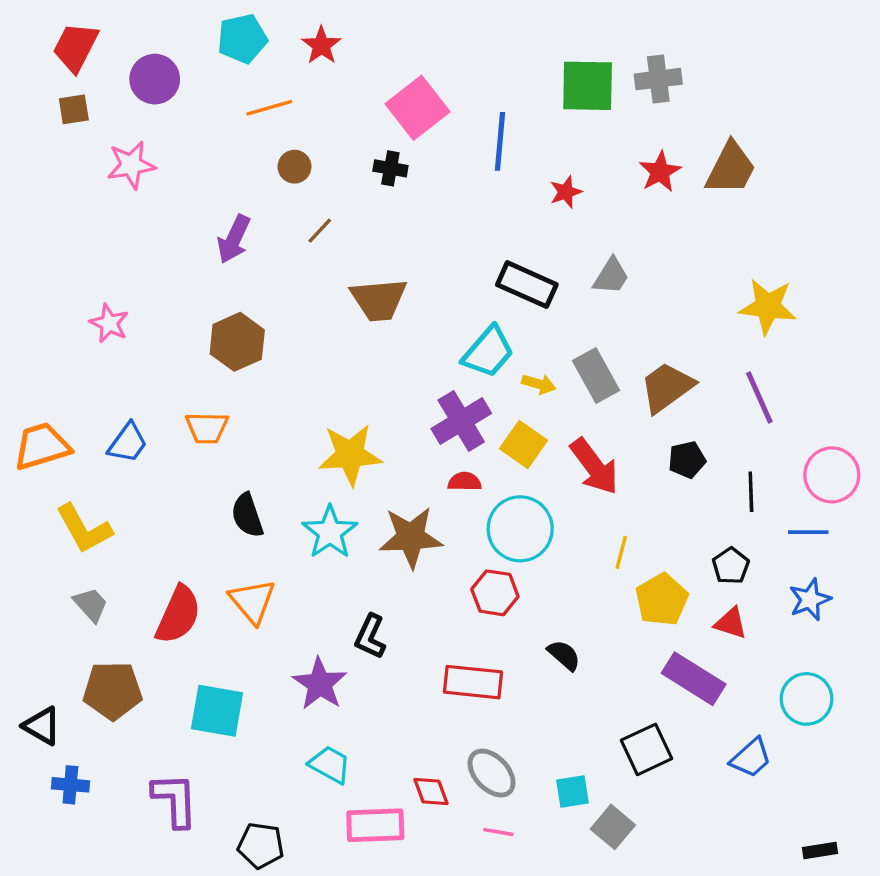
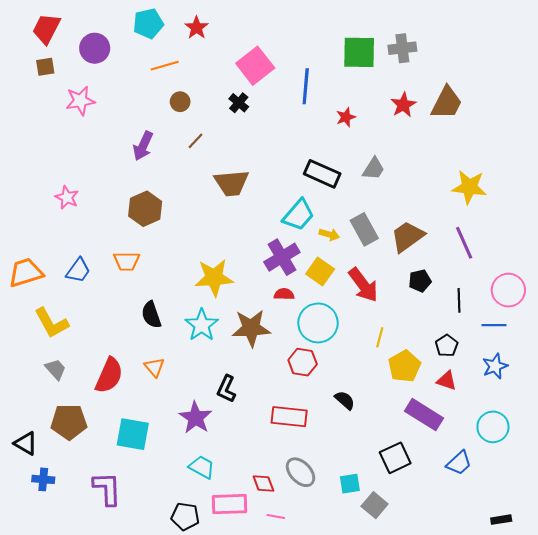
black cross: (390, 168) -> (239, 103), turned 30
orange triangle: (252, 601) -> (154, 367), size x0.7
pink line: (498, 832) -> (276, 516), moved
black pentagon: (261, 845) -> (185, 516), moved

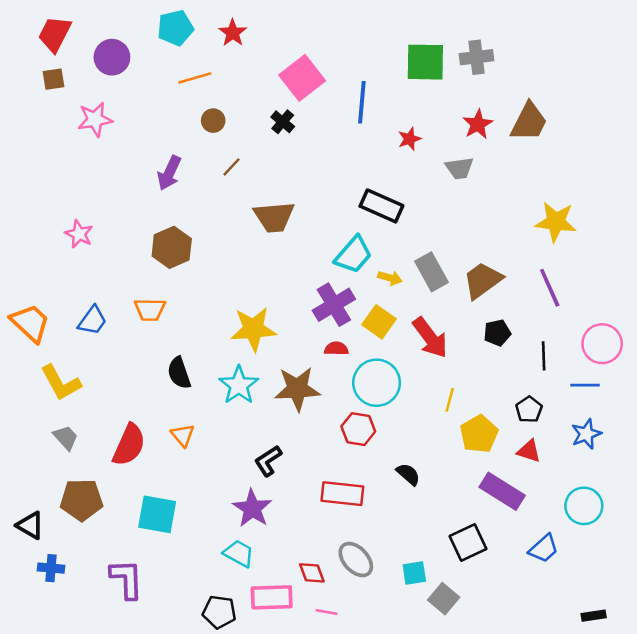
gray trapezoid: (374, 169) -> (459, 168), moved, turned 50
orange trapezoid: (26, 273) -> (30, 323), turned 60
black L-shape: (226, 389) -> (268, 461), turned 32
purple star: (196, 418) -> (252, 508), moved

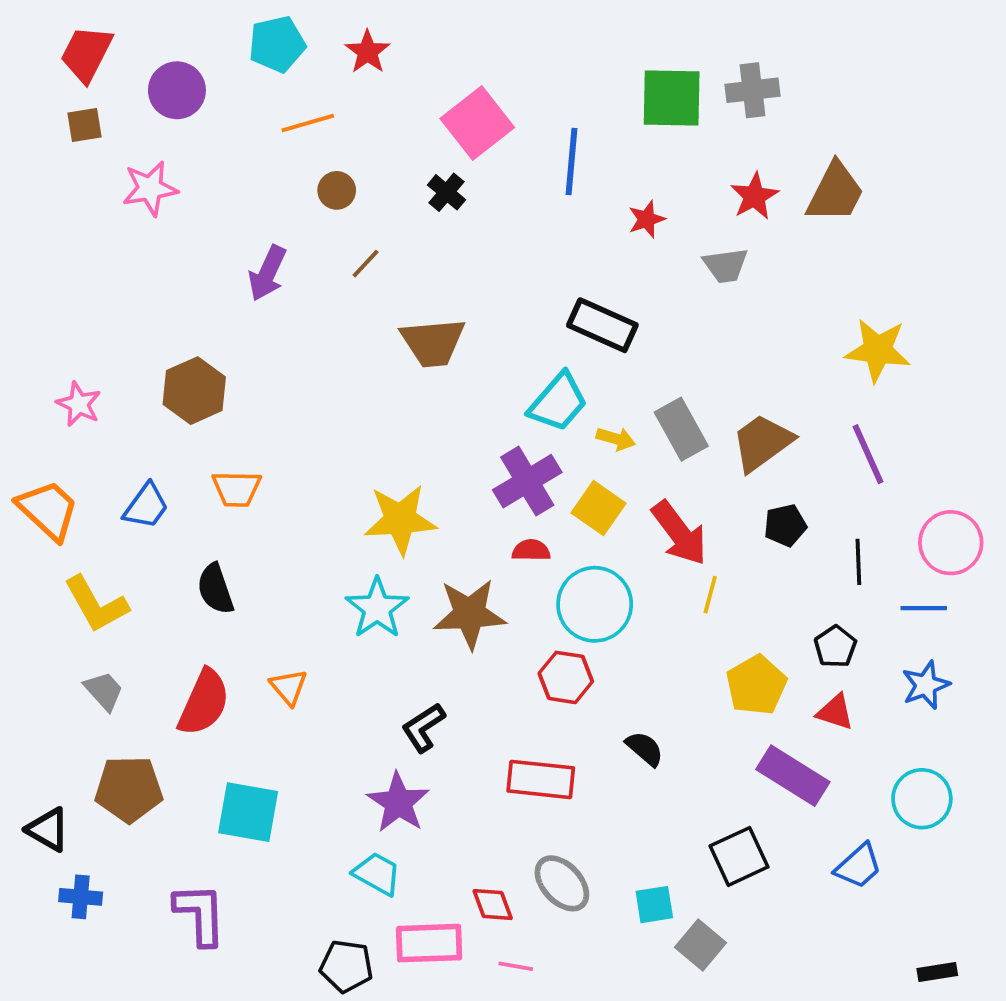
pink star: (79, 234) -> (79, 404), moved
brown hexagon: (172, 247) -> (194, 391), moved
black semicircle: (179, 373) -> (215, 589), moved
yellow line: (450, 400) -> (710, 595), moved

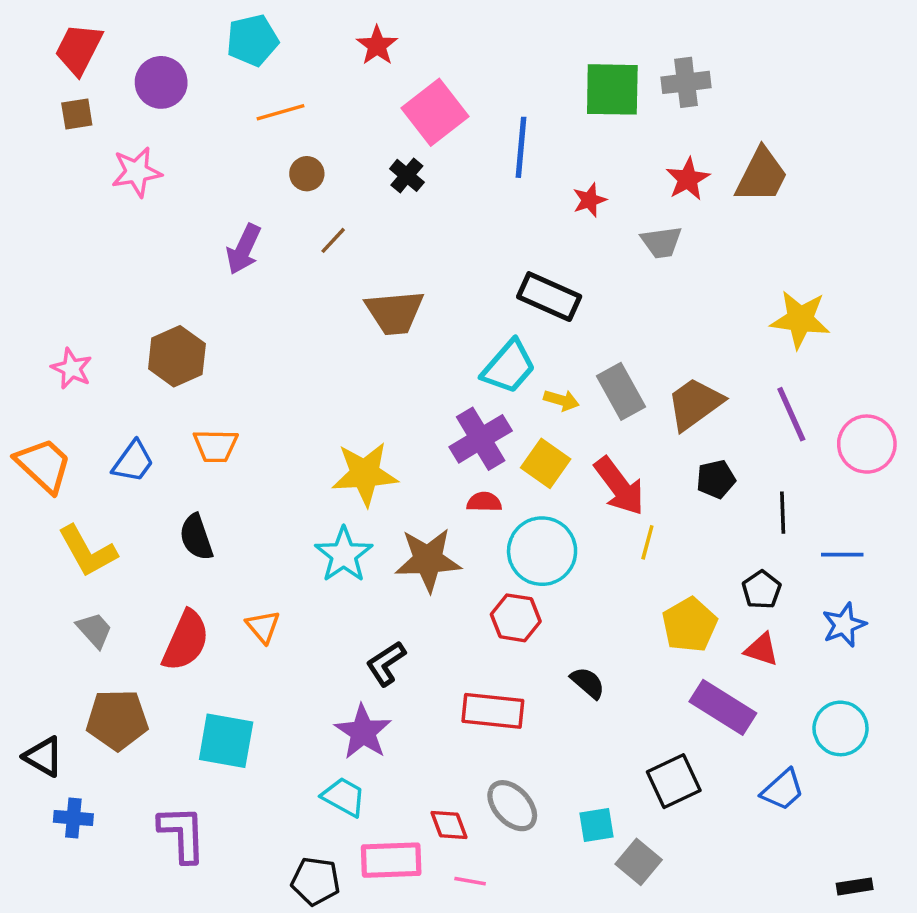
red star: (367, 52) -> (377, 46), moved
pink circle: (951, 543) -> (867, 444), moved

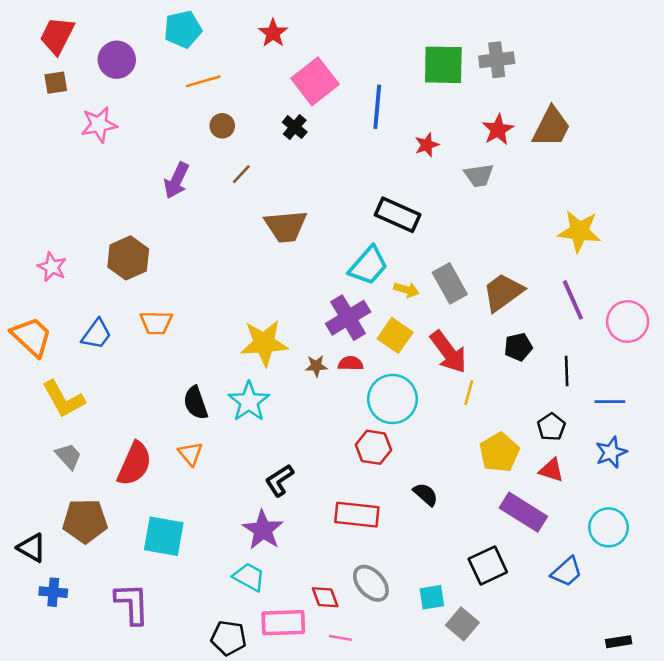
black semicircle: (196, 537) -> (196, 403), moved
brown star: (428, 560) -> (316, 366), moved, size x0.5

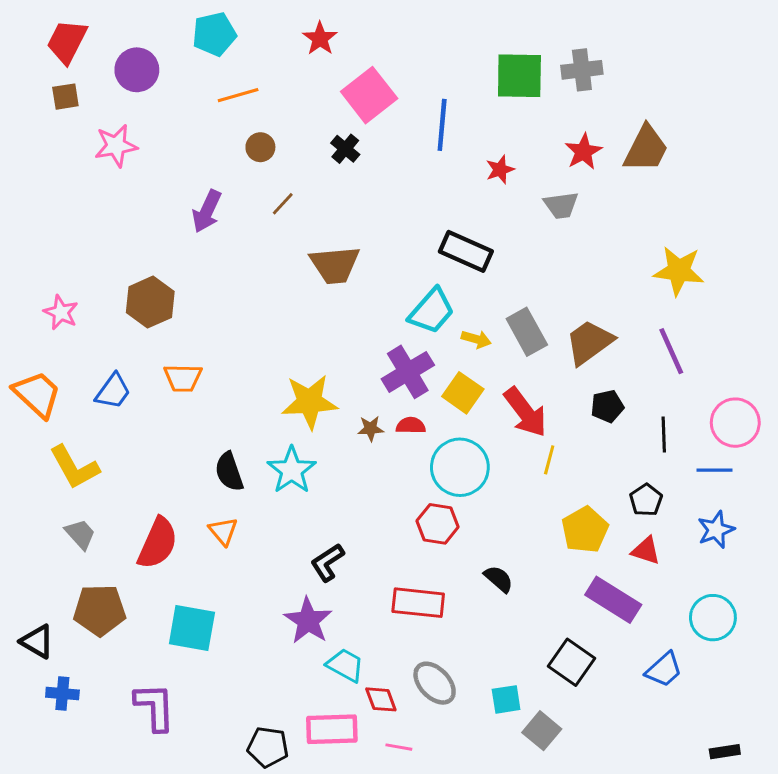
pink circle: (628, 321) -> (735, 423), moved
black square: (488, 565) -> (572, 662), turned -30
cyan trapezoid: (249, 577) -> (345, 665), moved

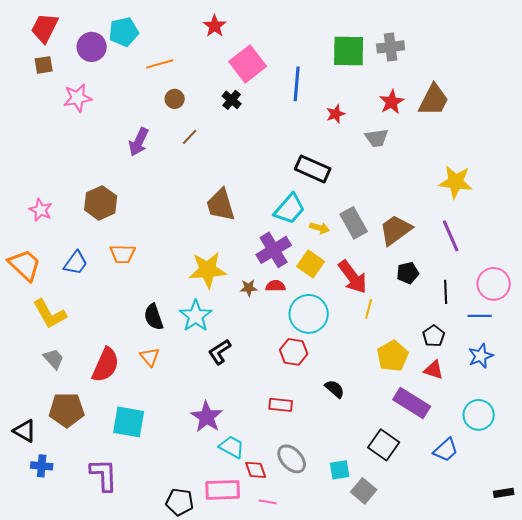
cyan pentagon: (214, 34) -> (124, 32), moved
brown trapezoid: (335, 265) -> (221, 205), moved, turned 78
black L-shape: (327, 563) -> (220, 352), moved
red rectangle: (418, 603) -> (281, 405), size x0.7
black rectangle: (725, 752) -> (504, 493), moved

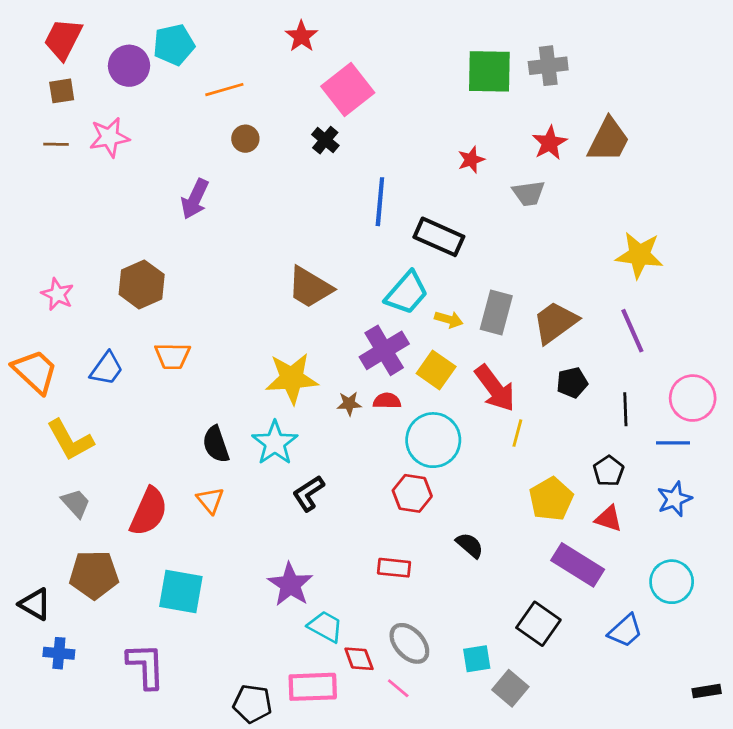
blue line: (297, 84) -> (380, 202), moved
brown line: (190, 137) -> (56, 144), moved, turned 48
brown trapezoid: (221, 205) -> (310, 287), turned -42
gray rectangle: (354, 223) -> (496, 312), turned 44
pink line: (268, 502) -> (398, 688), moved, turned 30

